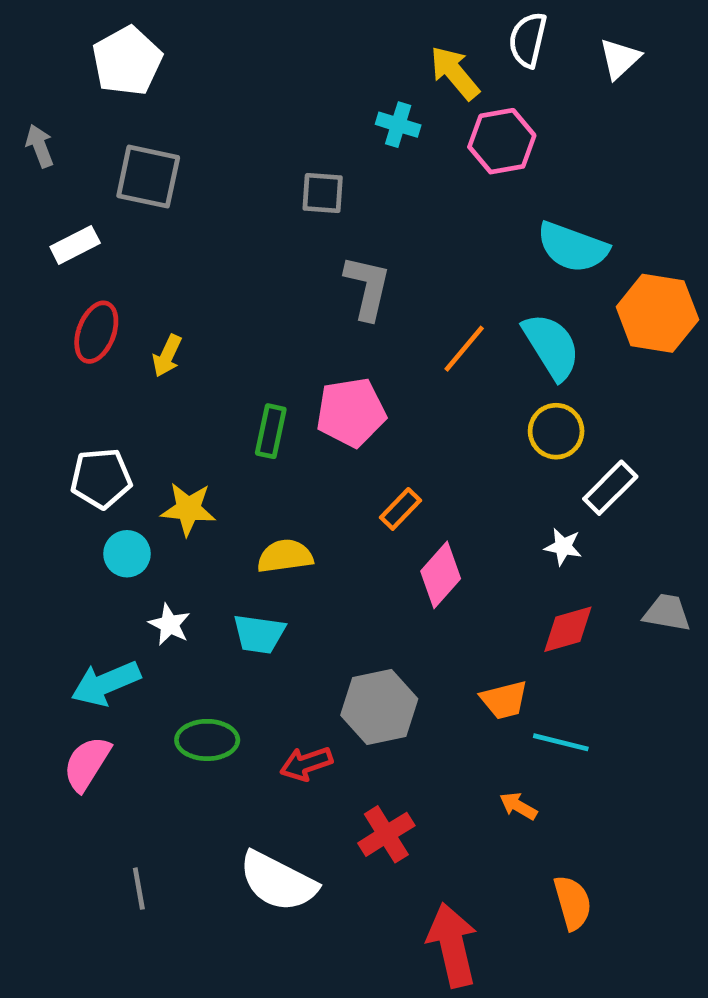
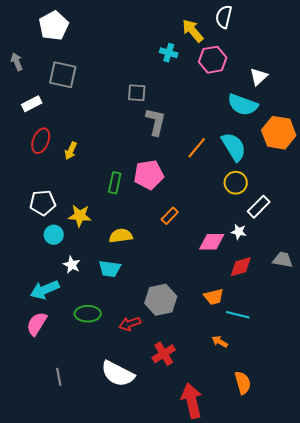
white triangle: (620, 59) -> (259, 77), moved
gray square: (323, 193) -> (137, 93), moved
pink diamond: (441, 575) -> (212, 242), moved, turned 48

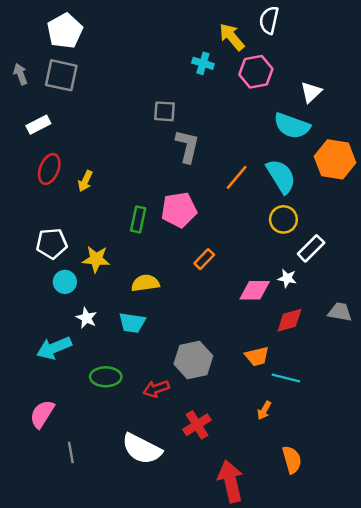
gray square: (63, 75) -> (61, 75), moved
pink semicircle: (37, 324) -> (42, 414), moved
orange arrow: (220, 342) -> (264, 410), turned -91

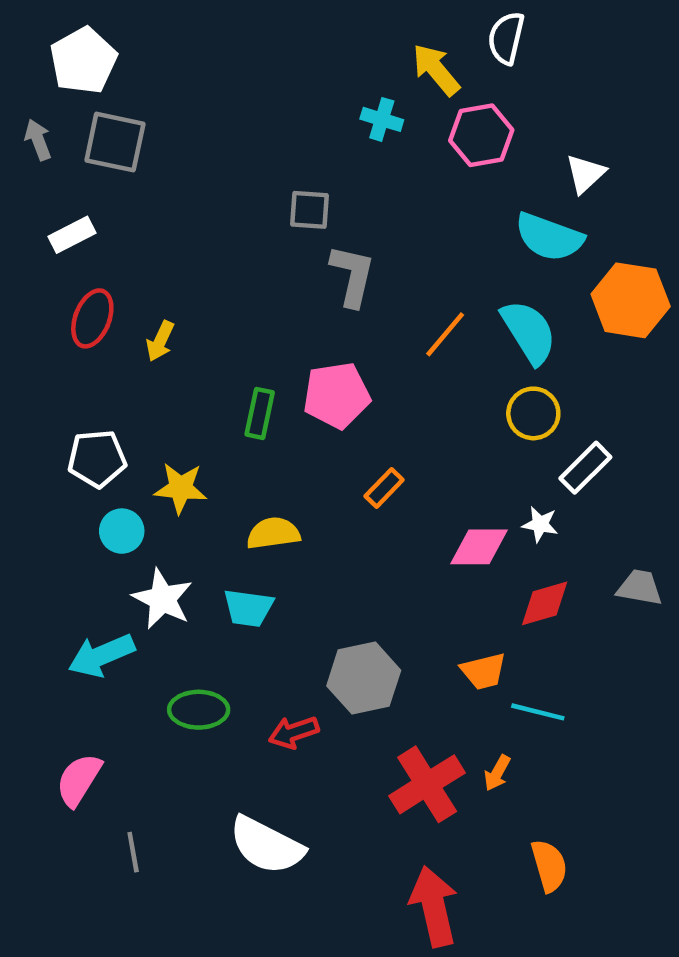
white pentagon: (65, 31) -> (83, 61), moved
white star: (86, 318) -> (162, 599), size x1.5
red cross: (197, 425) -> (427, 784), moved, size x1.4

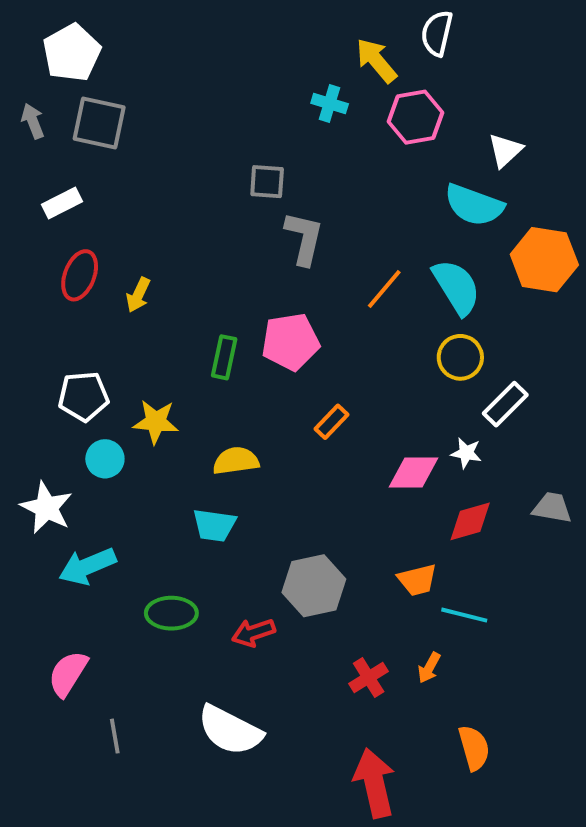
white star: (162, 599) -> (46, 508), moved
red cross: (427, 784) -> (369, 678), size x0.6

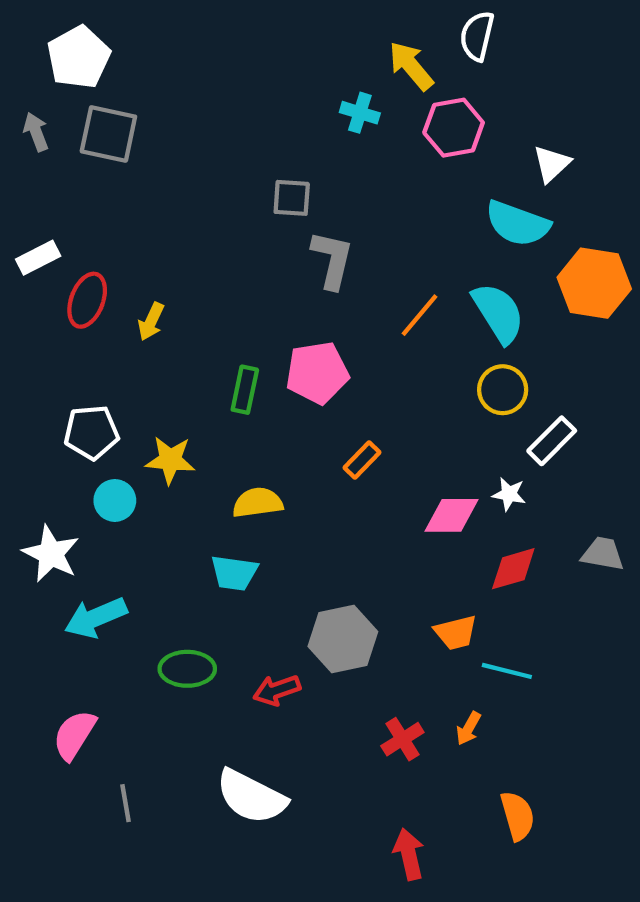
white rectangle: (62, 203) -> (38, 258), moved
red arrow: (374, 783) -> (409, 854), size x0.7

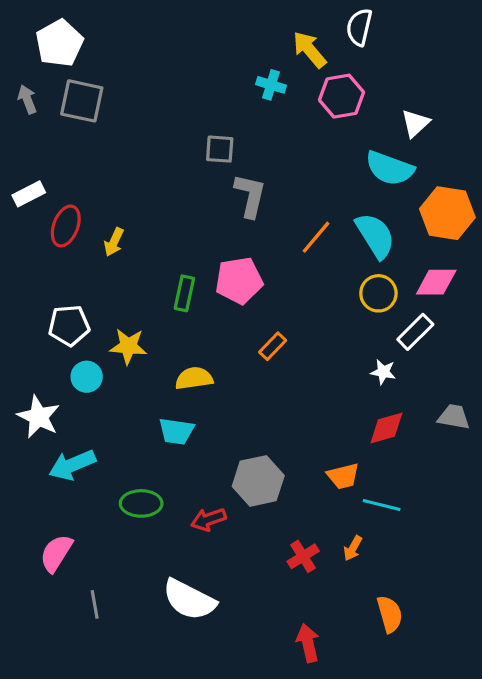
pink diamond: (451, 515) -> (436, 282), moved

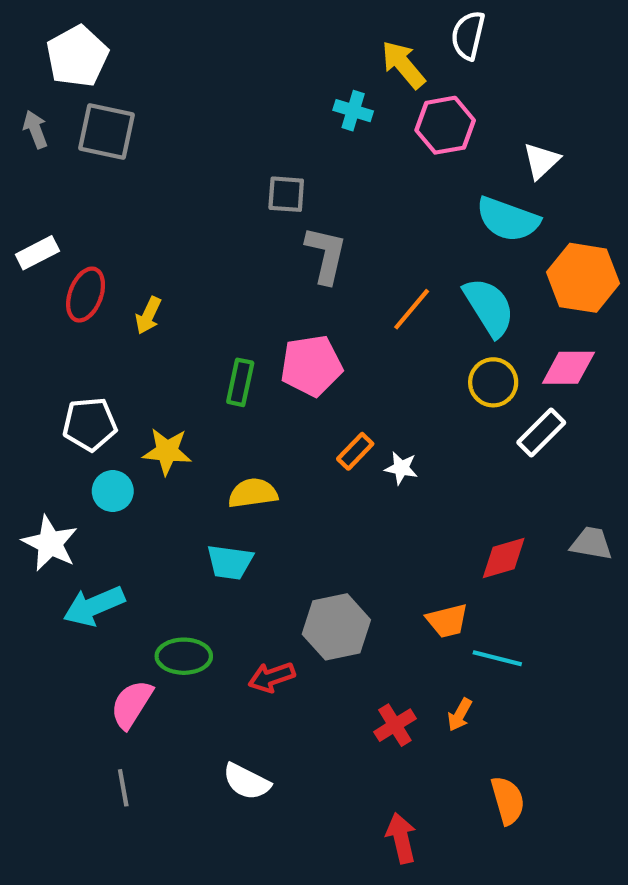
white star: (383, 372) -> (401, 468), moved
pink semicircle: (56, 553) -> (132, 704), moved
white semicircle: (189, 600) -> (247, 782), size x0.7

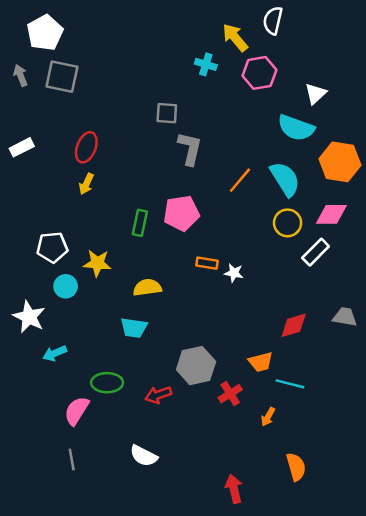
red ellipse: (86, 295) -> (86, 147), moved
orange rectangle: (355, 451) -> (207, 263), turned 55
cyan arrow: (94, 606) -> (55, 353), size x0.7
red cross: (395, 725) -> (230, 394), moved

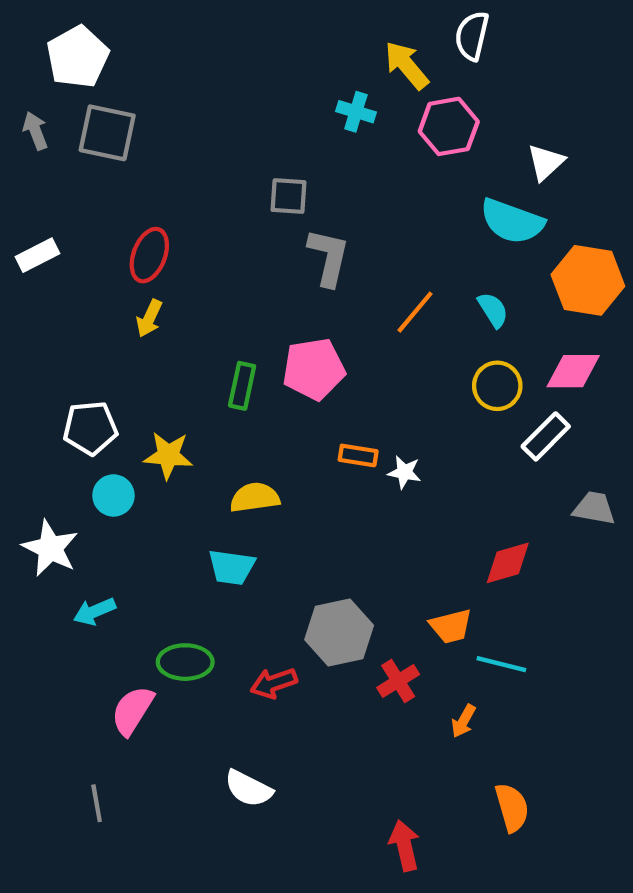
cyan semicircle: (285, 179) -> (493, 310), size x0.6
gray trapezoid: (345, 317) -> (594, 508), moved
gray line: (72, 459) -> (97, 803), moved

